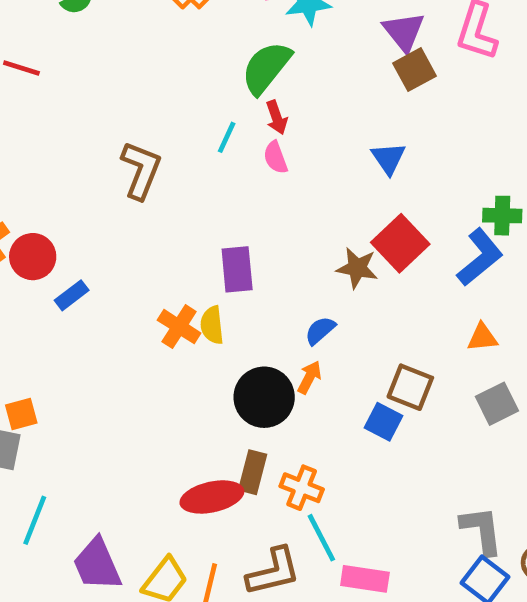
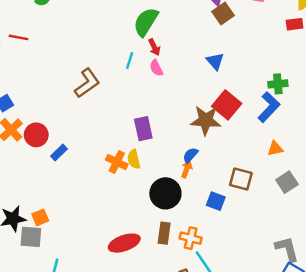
brown L-shape: (141, 170) -> (87, 83), turned 40
brown star: (357, 268) -> (206, 120), size x1.4
orange arrow: (309, 377) -> (187, 169), moved
blue square: (383, 422) -> (216, 201), moved
red ellipse: (212, 497) -> (124, 243), moved

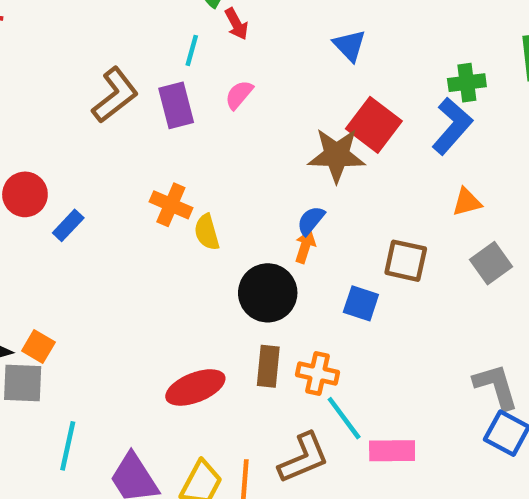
pink semicircle: (156, 68) -> (239, 95), moved, turned 70
purple rectangle: (143, 129) -> (176, 105), moved
orange cross: (117, 162) -> (171, 205), moved
orange square: (40, 217) -> (38, 346), turned -35

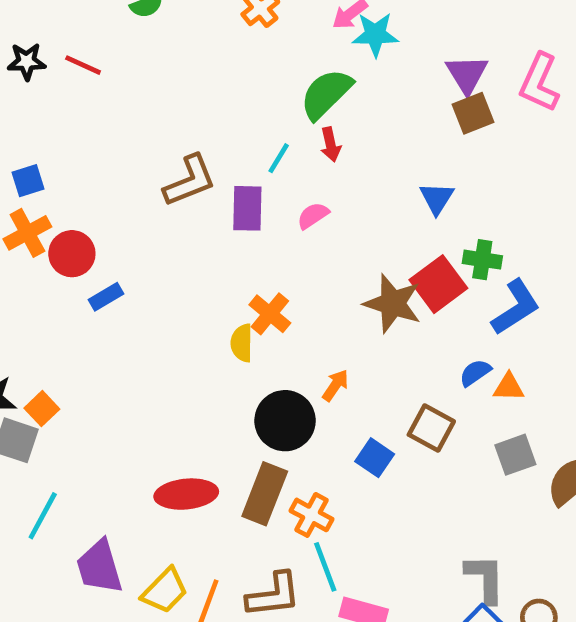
green cross: (467, 83) -> (482, 260), moved
orange cross: (171, 205) -> (270, 314), moved
blue semicircle: (311, 221) -> (475, 373), moved
brown rectangle: (268, 366) -> (265, 494), size x1.4

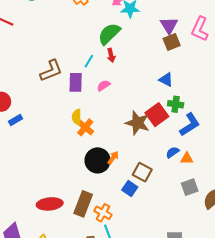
blue triangle: (437, 198) -> (166, 80), moved, turned -35
yellow semicircle: (242, 343) -> (77, 117), moved
black circle: (285, 421) -> (98, 160), moved
brown square: (431, 428) -> (142, 172), moved

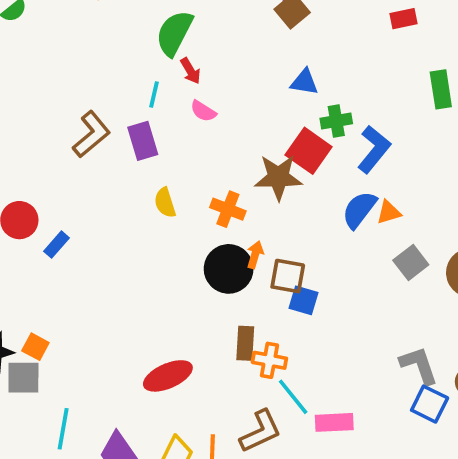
pink semicircle: (104, 86) -> (203, 111), moved, turned -96
orange cross: (85, 127) -> (228, 209), moved
blue semicircle: (173, 152) -> (359, 210), size x1.5
brown square: (142, 172) -> (288, 276), moved
brown rectangle: (83, 204) -> (245, 343), moved, size x0.7

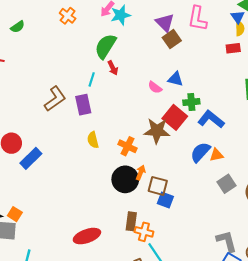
pink semicircle: (203, 111) -> (155, 87), moved
blue L-shape: (374, 149) -> (211, 119), turned -95
blue rectangle: (56, 245) -> (31, 158), size x1.5

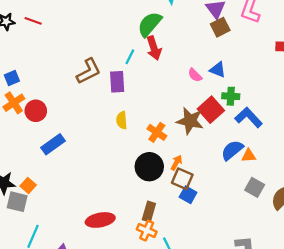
red arrow: (113, 68) -> (154, 48), size x1.5
blue rectangle: (31, 158) -> (53, 144), moved
orange arrow: (141, 173) -> (176, 163), moved
gray square: (227, 184) -> (255, 187), turned -36
orange cross: (144, 232) -> (147, 231), moved

